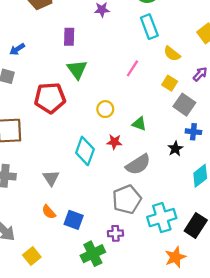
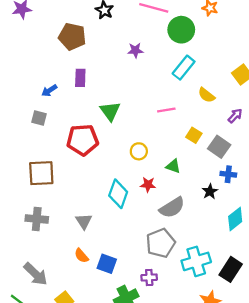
cyan rectangle: (149, 27) -> (184, 68), turned 60
purple rectangle: (69, 37) -> (80, 78), moved
pink line: (132, 68) -> (166, 110), turned 48
yellow square: (170, 83) -> (194, 135), moved

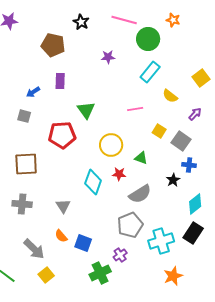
yellow circle: (139, 151) -> (111, 145), size x1.5
black rectangle: (231, 269) -> (193, 233), moved
gray arrow: (36, 274) -> (34, 249), moved
purple cross: (149, 277) -> (120, 255), turned -32

